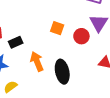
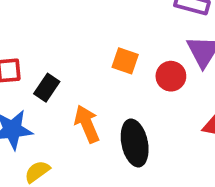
black rectangle: (16, 42) -> (47, 88), turned -32

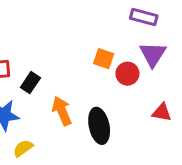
orange square: (125, 61) -> (104, 59), moved

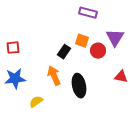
purple rectangle: (144, 17) -> (88, 13), moved
black rectangle: (30, 83) -> (64, 52), moved
yellow semicircle: (23, 148) -> (36, 102), moved

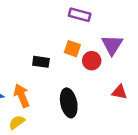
black rectangle: (64, 52) -> (41, 62), moved, turned 64
orange arrow: (54, 76) -> (22, 96), moved

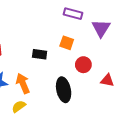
purple triangle: (112, 45) -> (101, 28), moved
red circle: (92, 61) -> (83, 65), moved

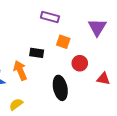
purple rectangle: (73, 14) -> (50, 17), moved
orange arrow: (23, 83) -> (20, 70), moved

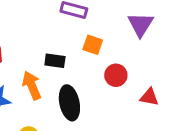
black ellipse: (60, 88) -> (69, 103), moved

